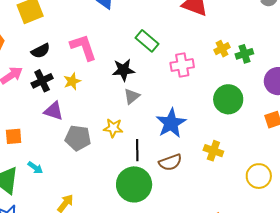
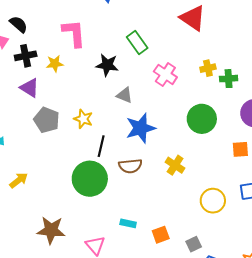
black semicircle: (41, 51) -> (19, 24), moved, turned -126
pink cross: (182, 65) -> (165, 74), turned 30
gray triangle: (132, 96) -> (125, 95), moved, turned 48

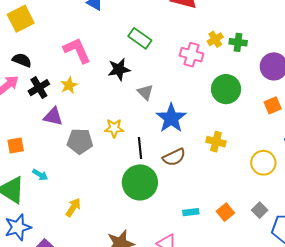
pink cross: (165, 74) -> (191, 55), moved
green cross: (229, 79) -> (238, 42), turned 30
gray triangle: (125, 95) -> (145, 92), turned 42

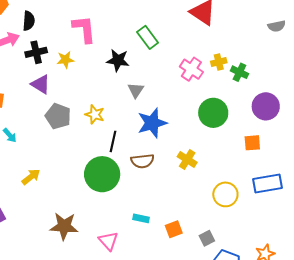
black semicircle: (22, 60) -> (29, 21), turned 54

